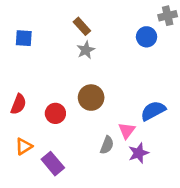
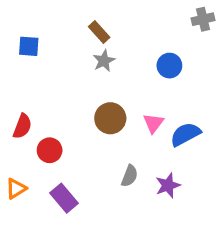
blue circle: (147, 37) -> (169, 66), moved
red circle: (55, 113) -> (50, 150), moved
pink triangle: (127, 131) -> (153, 123), moved
orange triangle: (24, 146) -> (16, 189), moved

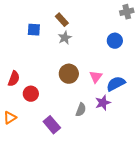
blue square: (29, 46) -> (34, 30), moved
blue circle: (169, 66) -> (115, 41), moved
purple star: (168, 185) -> (103, 103), moved
purple rectangle: (64, 198) -> (52, 125), moved

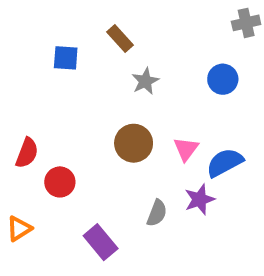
gray star: (65, 38) -> (145, 81), moved

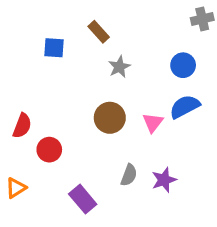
blue semicircle: (225, 163) -> (185, 107), moved
purple star: (200, 199) -> (164, 180), moved

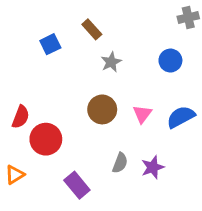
blue square: (54, 48) -> (50, 44), turned -30
blue semicircle: (185, 107) -> (181, 117), moved
red circle: (49, 150) -> (46, 139), size x1.4

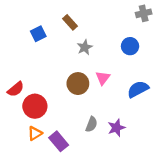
pink triangle: (142, 114) -> (103, 78), moved
red semicircle: (21, 117) -> (16, 89), turned 30
orange triangle: (15, 175) -> (35, 133), moved

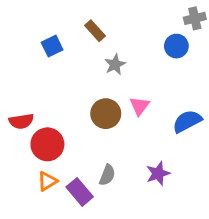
blue circle: (130, 46) -> (176, 46), moved
red semicircle: (16, 89) -> (21, 121), turned 30
gray semicircle: (92, 124) -> (107, 175), moved

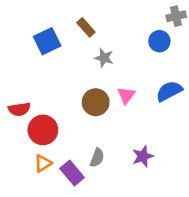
blue square: (52, 46) -> (47, 41), size x1.4
gray star: (115, 64) -> (104, 58), turned -30
blue semicircle: (187, 121) -> (169, 91), moved

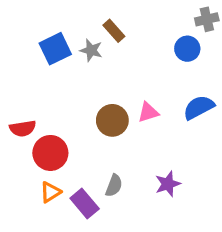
brown rectangle: (86, 27) -> (114, 31), moved
gray star: (104, 58) -> (91, 50), moved
pink triangle: (126, 95) -> (148, 112), turned 36

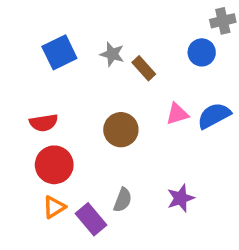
brown rectangle: (114, 31) -> (144, 68), moved
gray star: (91, 50) -> (112, 54), moved
pink triangle: (148, 112) -> (177, 114), moved
red semicircle: (23, 129) -> (44, 123), moved

